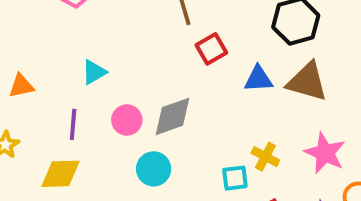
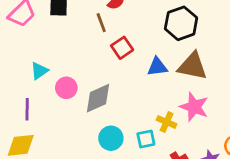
pink circle: (127, 120) -> (66, 88), moved
pink star: (325, 153) -> (194, 107), moved
cyan circle: (154, 169) -> (111, 138), moved

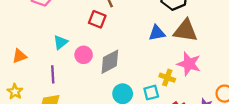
red square: (122, 48) -> (97, 19), moved, turned -30

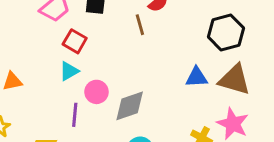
red square: (97, 19) -> (75, 41), moved
purple line: (53, 74) -> (75, 115), moved

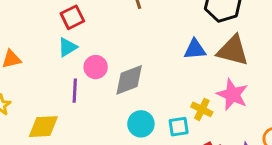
red square: (75, 41) -> (72, 17), turned 35

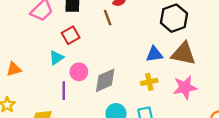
red square: (72, 17) -> (71, 35), moved
pink star: (232, 95) -> (185, 87), turned -30
yellow cross: (202, 109) -> (149, 82), moved, turned -35

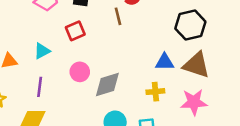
cyan triangle: (56, 58) -> (42, 51), moved
purple line: (64, 91) -> (40, 87), moved

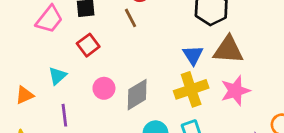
blue triangle: (164, 62) -> (193, 55), turned -48
yellow cross: (155, 92) -> (191, 89), size x1.6

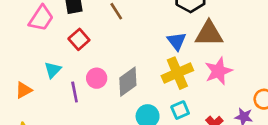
purple line: (64, 115) -> (75, 92), moved

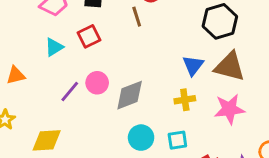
cyan triangle: (53, 70) -> (54, 47), moved
yellow cross: (177, 73) -> (185, 100), size x0.6
purple line: (75, 92) -> (70, 91), turned 36

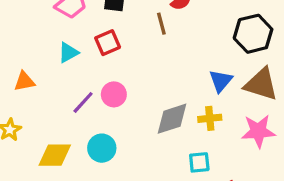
gray diamond: (130, 95) -> (172, 119), moved
cyan circle: (141, 138) -> (102, 148), moved

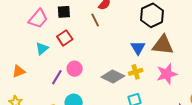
gray diamond: (172, 119) -> (113, 76), turned 55

